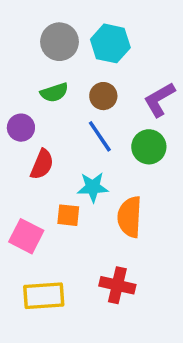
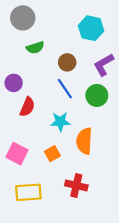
gray circle: (60, 42) -> (23, 18), moved
cyan hexagon: (110, 43) -> (91, 28), moved
green semicircle: (54, 93) -> (35, 48), moved
orange square: (68, 215) -> (52, 154), moved, turned -35

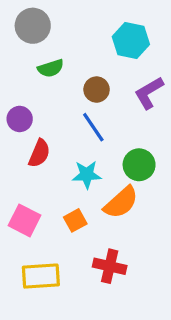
green circle: (97, 95) -> (139, 165), moved
orange semicircle: (84, 141) -> (121, 202), turned -135

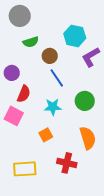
cyan hexagon: (131, 40) -> (75, 36), moved
brown circle: (97, 90) -> (50, 56), moved
orange semicircle: (121, 202) -> (88, 138), moved, turned -65
pink square: (25, 220) -> (14, 116), moved

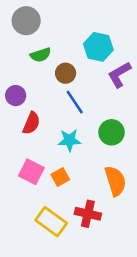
pink square: (14, 116) -> (31, 172), moved
yellow rectangle: (25, 169) -> (51, 222), moved, turned 40

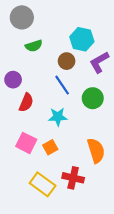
brown circle: (66, 73) -> (67, 61), moved
green circle: (112, 132) -> (93, 98), moved

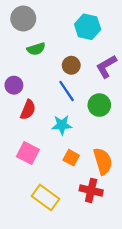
cyan hexagon: (82, 39) -> (88, 27), moved
orange square: (50, 147) -> (71, 158), moved, turned -32
red cross: (73, 178) -> (91, 190), moved

